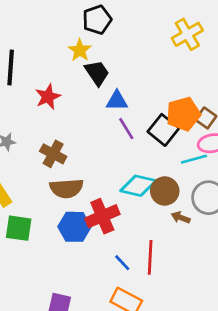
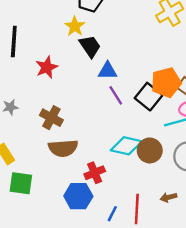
red cross: (102, 216) -> (95, 173), size x0.7
brown arrow: (181, 218) -> (168, 197), moved, turned -35
blue hexagon: (74, 227) -> (78, 196), moved
blue line: (122, 263) -> (112, 214), turned 70

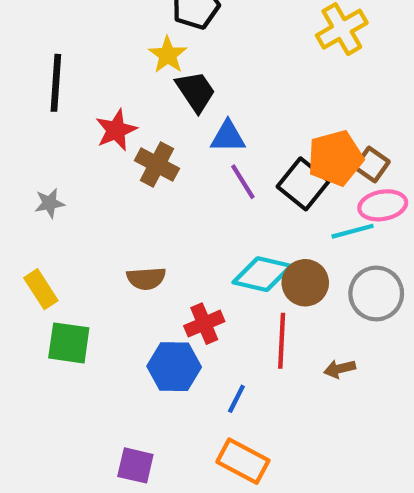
brown cross: (51, 118) -> (157, 165), moved
brown semicircle: (63, 148) -> (146, 278), size x0.7
red line: (137, 209) -> (282, 341), moved

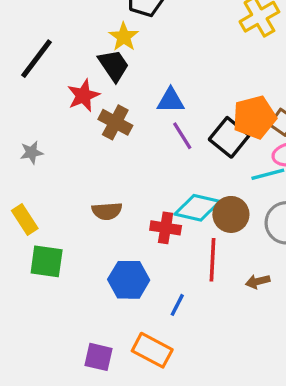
black line: (56, 83) -> (37, 59), turned 33
black trapezoid: (196, 91) -> (114, 65), moved
red cross: (204, 324) -> (166, 228), moved, turned 32
orange rectangle: (243, 461) -> (152, 350), moved

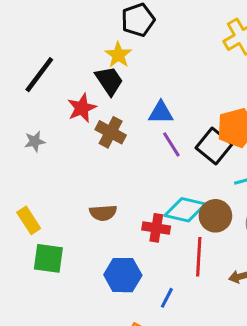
gray star: (31, 152) -> (35, 141), moved

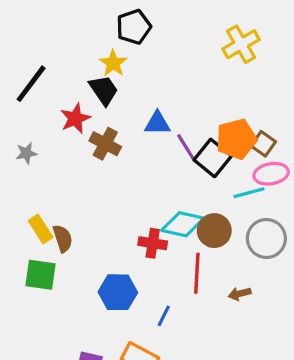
purple line: (171, 144) -> (186, 147), moved
brown semicircle: (103, 213) -> (63, 238), moved, turned -104
yellow rectangle: (29, 220) -> (41, 229), moved

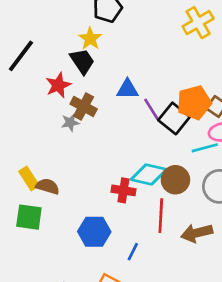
gray star: (26, 153) -> (70, 122), moved
brown semicircle: (63, 238) -> (48, 186), turned -55
brown arrow: (240, 294) -> (197, 233), size x1.6

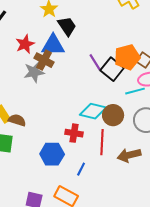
black trapezoid: (82, 61) -> (67, 26), moved
blue triangle: (127, 89) -> (53, 45), moved, size x1.4
gray star: (70, 122) -> (34, 72), size x1.5
red cross: (123, 190) -> (74, 133), moved

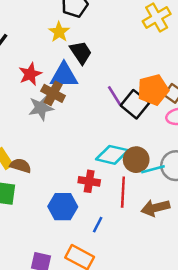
cyan line: (135, 91) -> (153, 169), moved

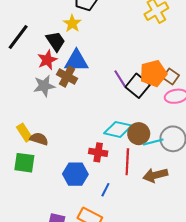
black trapezoid: (81, 52) -> (56, 41), moved
gray star: (41, 108) -> (44, 86), moved

